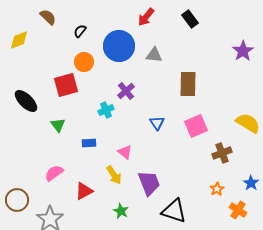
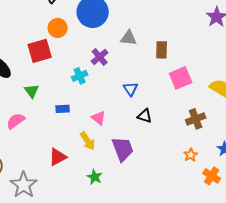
gray triangle: (154, 55) -> (129, 38), moved
brown rectangle: (188, 84) -> (162, 50), size x0.7
pink square: (196, 126) -> (181, 78), moved
pink semicircle: (54, 173) -> (16, 121), moved
black triangle: (174, 211) -> (145, 116), moved, size x0.6

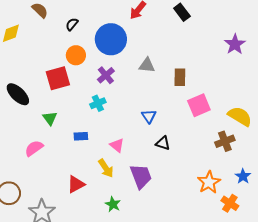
purple cross: (100, 57) -> (106, 75), moved
brown cross: (196, 119) -> (225, 141), moved
orange star: (191, 155) -> (209, 182), size x1.6

